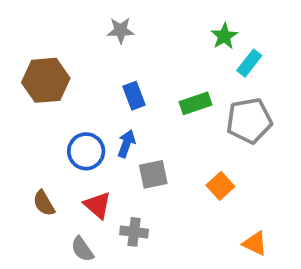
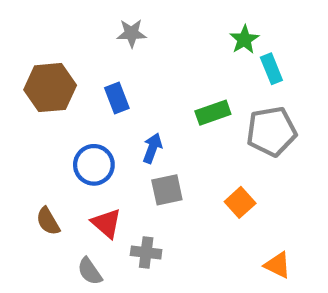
cyan rectangle: (249, 63) -> (271, 69), turned -60
blue rectangle: (134, 96) -> (117, 98), moved
blue arrow: (126, 144) -> (152, 148), moved

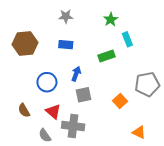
green star: (244, 40) -> (111, 19), moved
cyan rectangle: (271, 69) -> (127, 39), moved
blue rectangle: (117, 98) -> (66, 45), moved, turned -64
gray pentagon: (271, 131) -> (147, 84), moved
gray cross: (146, 253) -> (73, 126), size x1.5

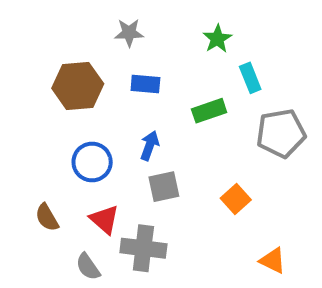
brown hexagon: (25, 44) -> (78, 86), moved
blue rectangle: (66, 45) -> (145, 84), moved
gray pentagon: (147, 84) -> (281, 133), moved

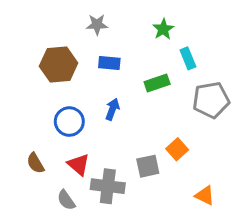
gray square: (164, 187) -> (148, 166), moved

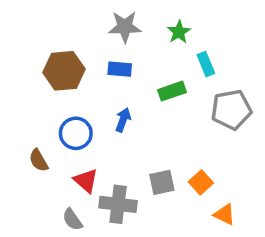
gray star: (97, 24) -> (125, 27), moved, size x1.4
orange square: (177, 149) -> (201, 182), moved
brown semicircle: (35, 163) -> (39, 160), moved

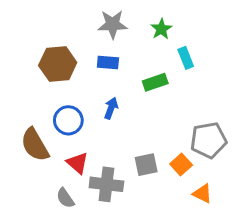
gray pentagon: (231, 110) -> (209, 140), moved
brown semicircle: (39, 160) -> (35, 145), size x1.6

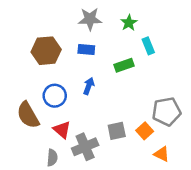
gray cross: (106, 184) -> (85, 147), turned -30
gray semicircle: (65, 198) -> (52, 158), turned -140

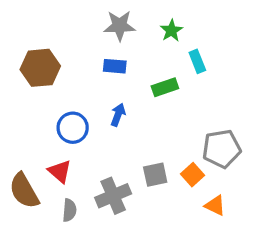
brown hexagon: (46, 51) -> (40, 68), moved
brown semicircle: (28, 115) -> (24, 191), moved
red triangle: (62, 130) -> (60, 171), moved

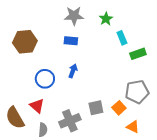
green rectangle: (165, 87) -> (138, 54), moved

